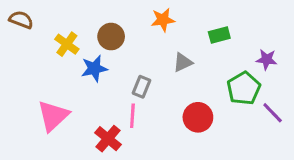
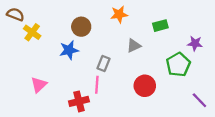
yellow cross: (67, 44) -> (32, 32), moved
purple line: (273, 113) -> (199, 100), moved
pink triangle: (53, 116) -> (39, 85), size x0.7
red cross: (108, 139) -> (79, 101), turned 36

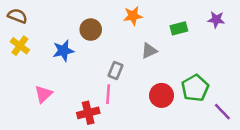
yellow cross: (32, 32) -> (20, 46), moved
purple star: (195, 43) -> (216, 20), moved
blue star: (69, 50) -> (63, 51), moved
green pentagon: (178, 65) -> (195, 88), moved

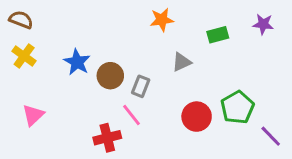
brown circle: (91, 30) -> (110, 76), moved
blue star: (63, 51) -> (77, 62), turned -30
pink triangle: (43, 94) -> (33, 115), moved
pink line: (108, 94) -> (132, 115), turned -42

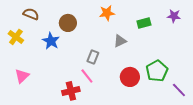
brown semicircle: (21, 20) -> (31, 14), moved
brown circle: (110, 76) -> (68, 23), moved

